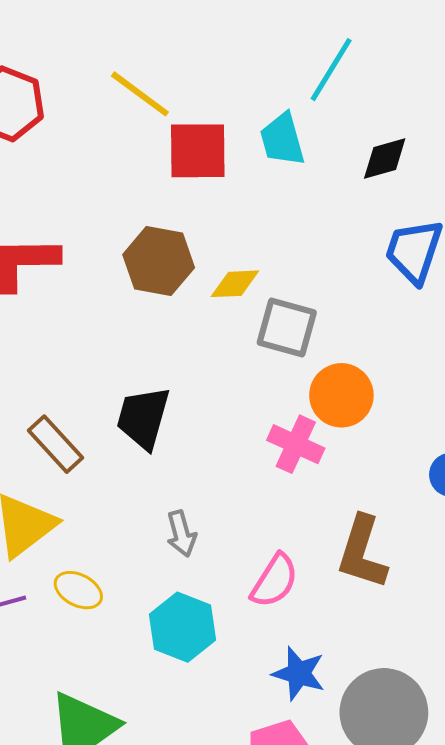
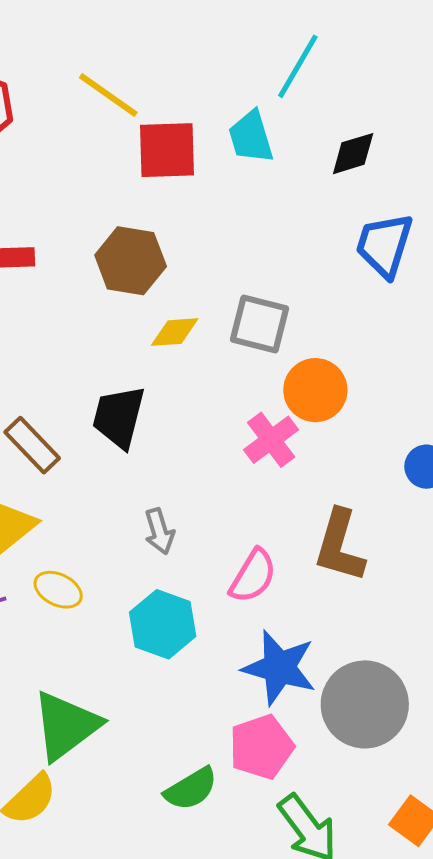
yellow diamond: (235, 284) -> (175, 332), moved
pink cross: (296, 444) -> (271, 440), turned 30
blue star: (299, 673) -> (279, 668), size x1.4

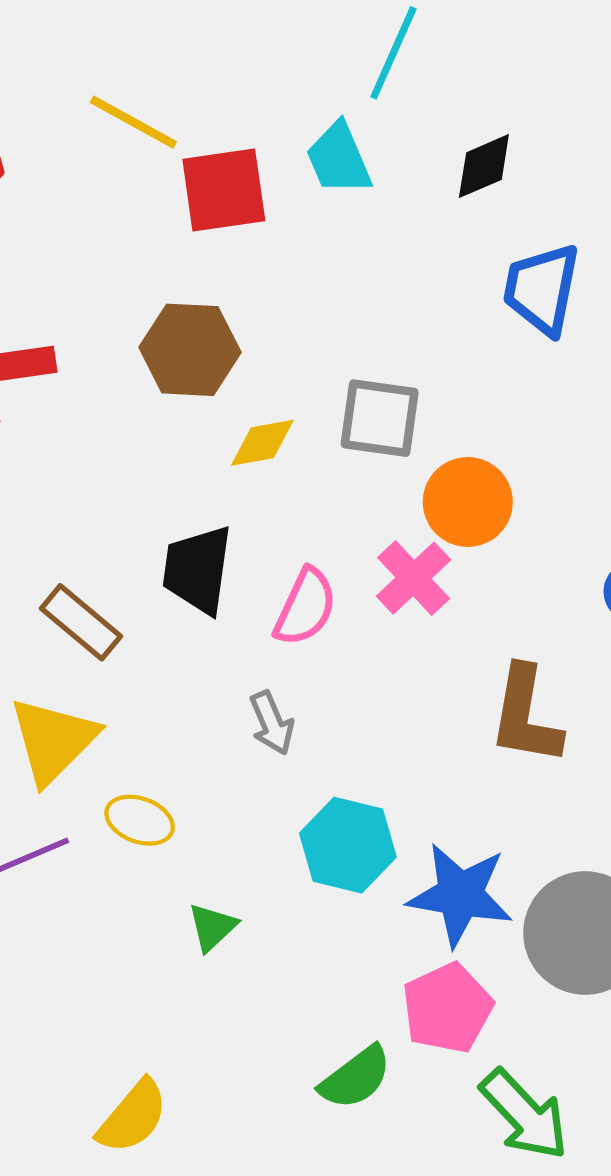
pink semicircle: (253, 576) -> (305, 607), moved
cyan hexagon: (163, 624) -> (348, 845), moved
green triangle: (66, 726) -> (212, 927), moved, size x0.5

